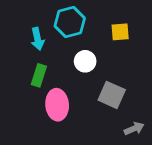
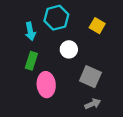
yellow square: (120, 32) -> (97, 26), turned 35
gray arrow: (134, 129) -> (93, 104), moved

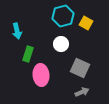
cyan hexagon: (56, 18) -> (63, 16), moved
cyan arrow: (30, 31) -> (17, 31), moved

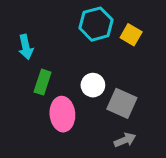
white circle: (61, 44) -> (93, 85), moved

